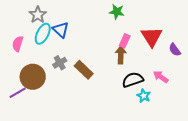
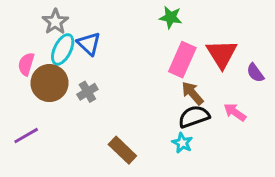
pink rectangle: (125, 41) -> (182, 60), size x1.6
brown arrow: (121, 55) -> (193, 93), moved, turned -42
brown rectangle: (84, 70) -> (122, 150), moved
brown circle: (33, 77) -> (49, 83), moved
cyan star: (144, 96) -> (182, 143), moved

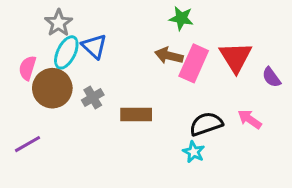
brown arrow: (193, 93) -> (169, 56), moved, turned -35
brown rectangle: (122, 150) -> (136, 115), moved, turned -44

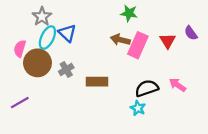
red triangle: (236, 57) -> (168, 41), size x0.7
purple semicircle: (271, 77) -> (191, 33), moved

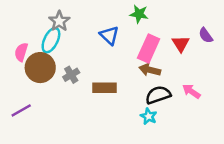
gray star: (42, 17) -> (59, 21), moved
blue triangle: (67, 33) -> (109, 35), moved
brown arrow: (120, 40) -> (150, 70), moved

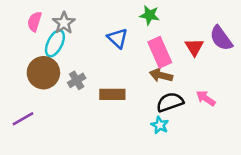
purple semicircle: (206, 35) -> (221, 38), size x1.5
pink rectangle: (149, 48) -> (160, 52), turned -48
pink semicircle: (21, 52) -> (34, 22), moved

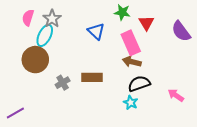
red triangle: (194, 47) -> (146, 23), moved
gray cross: (77, 80) -> (63, 83), moved
pink arrow: (206, 98) -> (176, 95), moved
purple line: (23, 119) -> (15, 113), moved

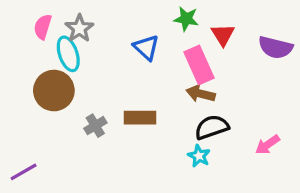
purple semicircle: (181, 31) -> (275, 47), turned -40
cyan ellipse: (45, 35) -> (68, 54), turned -45
pink arrow: (176, 95) -> (267, 145), turned -70

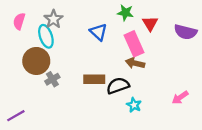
pink semicircle: (43, 27) -> (19, 21), moved
gray cross: (95, 126) -> (52, 79), moved
black semicircle: (212, 127) -> (118, 86), moved

